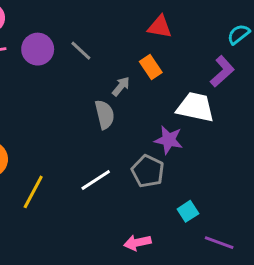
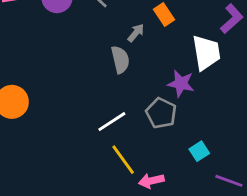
white trapezoid: (195, 107) -> (206, 53), turned 69
yellow line: (33, 192) -> (123, 160), moved, turned -64

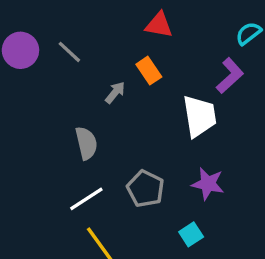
gray semicircle: (120, 60) -> (86, 143), moved
purple star: (181, 84) -> (208, 184), moved

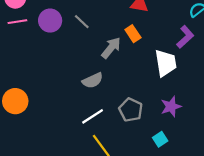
gray arrow: (115, 93) -> (111, 48), size x1.5
gray semicircle: (86, 143) -> (93, 80), turned 78
purple star: (208, 184) -> (171, 107), turned -30

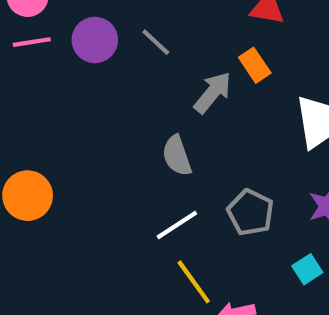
gray semicircle: (93, 80) -> (177, 156), turned 96

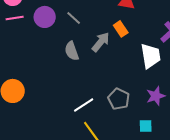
gray semicircle: (177, 156) -> (72, 51), moved
cyan square: (307, 269) -> (146, 126), turned 32

